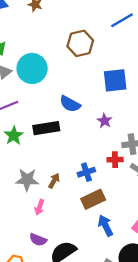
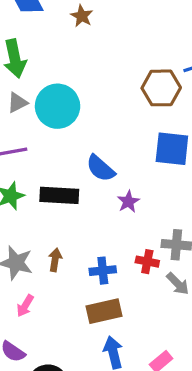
brown hexagon: (80, 43) -> (161, 88), moved
purple star: (105, 121) -> (128, 202), moved
brown arrow: (54, 181) -> (55, 260), moved, turned -32

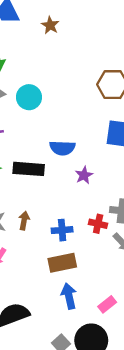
cyan circle: (58, 106) -> (29, 97), size x0.7
blue semicircle: (101, 168) -> (62, 148), turned -40

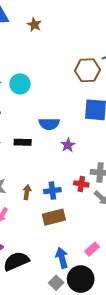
black rectangle: (29, 169) -> (23, 142), size x0.7
brown arrow: (24, 221) -> (27, 192), moved
blue arrow: (69, 296) -> (62, 258), moved

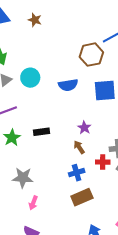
blue semicircle: (49, 124) -> (68, 85), moved
brown arrow: (27, 192) -> (79, 147), moved, turned -32

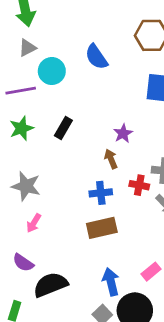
cyan circle: (30, 78) -> (52, 71), moved
blue semicircle: (68, 85) -> (96, 57), moved, turned 54
black rectangle: (42, 132) -> (63, 128), turned -63

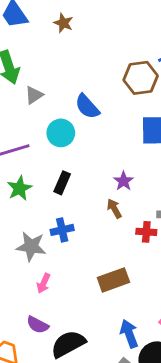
gray triangle: (27, 48) -> (34, 95), moved
cyan circle: (52, 71) -> (61, 133), moved
blue cross: (101, 193) -> (62, 230), moved

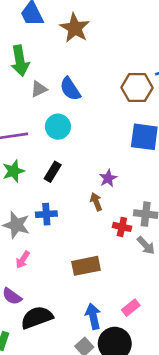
brown star: (63, 23) -> (75, 28), size x1.6
blue semicircle: (87, 107) -> (70, 89), moved

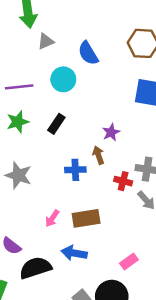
blue semicircle: (70, 89) -> (88, 53), moved
blue cross: (46, 214) -> (75, 170), moved
pink arrow: (23, 260) -> (52, 218), moved
blue arrow: (93, 316) -> (74, 253), moved, turned -70

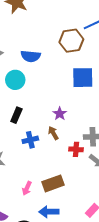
blue semicircle: (88, 53) -> (31, 56), turned -42
blue cross: (75, 170) -> (30, 140), moved

